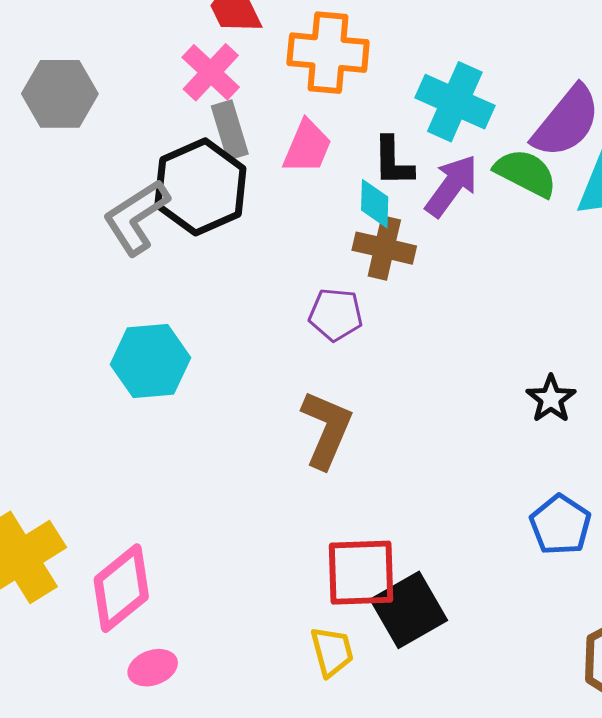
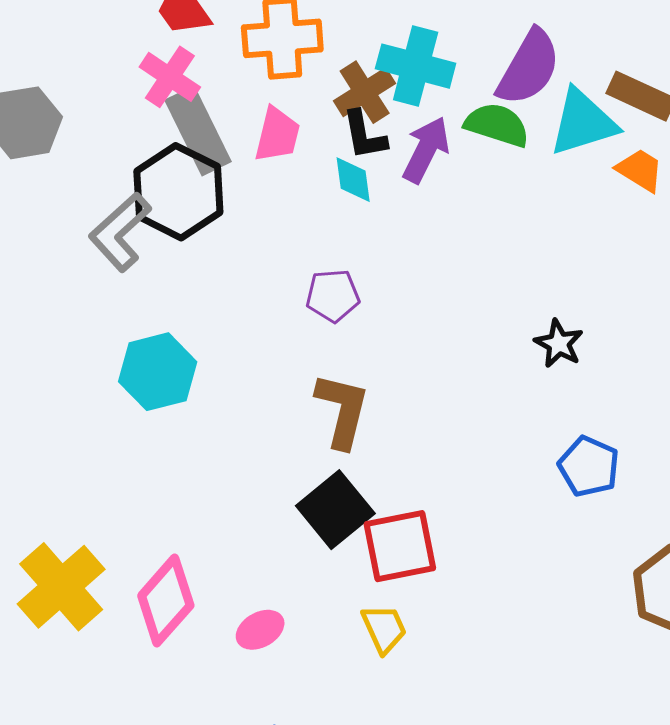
gray rectangle: (230, 130) -> (198, 131), size x1.5
brown cross: (384, 248) -> (365, 92), moved, turned -36
black square: (409, 610) -> (335, 510), moved
pink ellipse: (153, 668) -> (260, 630), moved

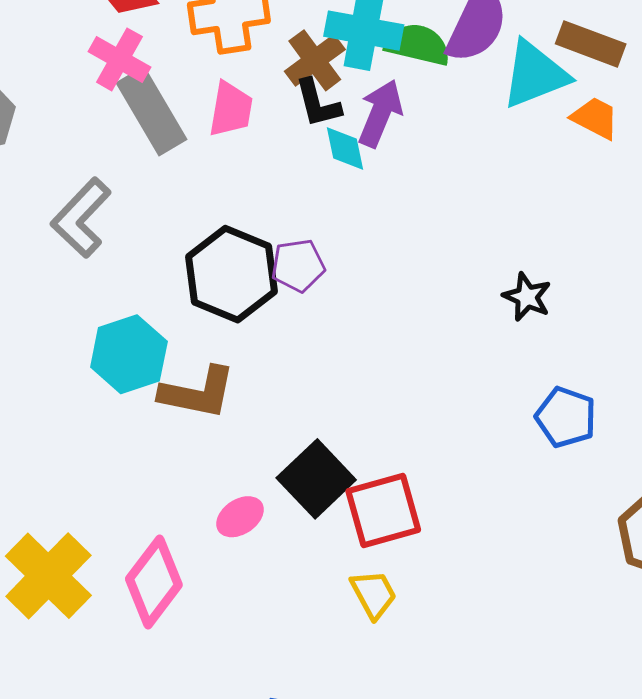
green semicircle: (497, 125) -> (418, 45), moved
cyan diamond: (353, 180) -> (345, 148), moved
black hexagon: (178, 192) -> (231, 274), moved
brown L-shape: (342, 410) -> (198, 393), moved, turned 92
pink ellipse: (260, 630) -> (240, 517), moved

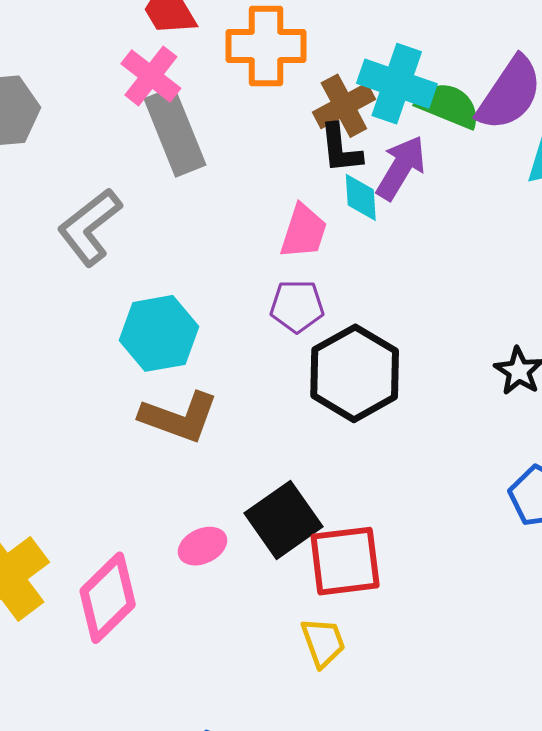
pink trapezoid: (231, 109) -> (304, 231), moved
black hexagon: (231, 274) -> (355, 373), moved
cyan hexagon: (129, 354) -> (159, 333), moved

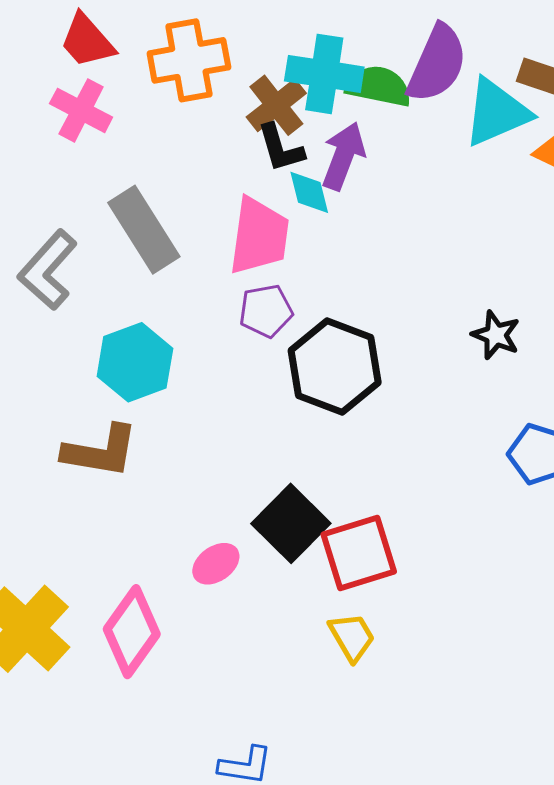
gray rectangle: (175, 132) -> (144, 230), moved
pink trapezoid: (304, 231) -> (259, 236), size x1.4
brown L-shape: (179, 417) -> (100, 451), moved

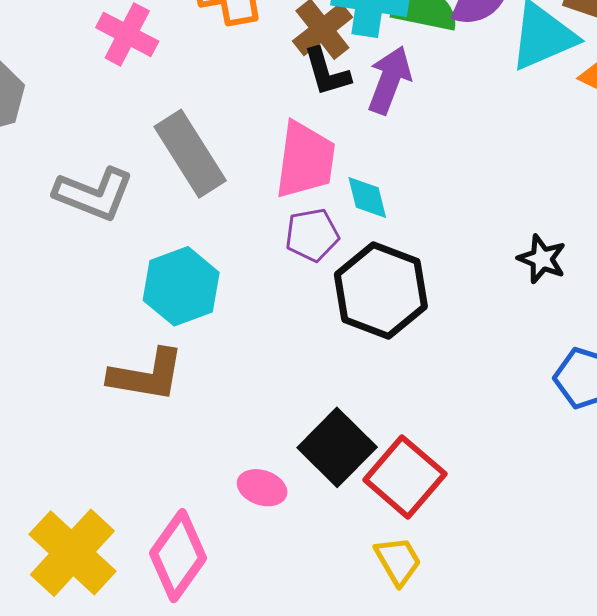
cyan diamond: (309, 192) -> (367, 197), moved
gray L-shape: (48, 270) -> (94, 194), turned -110
red square: (359, 553) -> (405, 477), turned -32
pink ellipse: (216, 564) -> (262, 488), turned 54

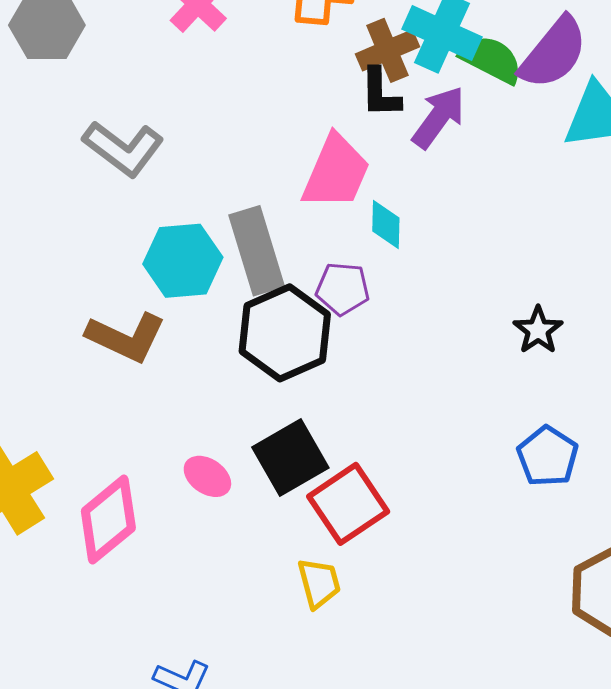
gray rectangle: (190, 154) -> (257, 251), moved
purple pentagon: (312, 235) -> (343, 289), moved
black hexagon: (381, 290) -> (285, 333), moved

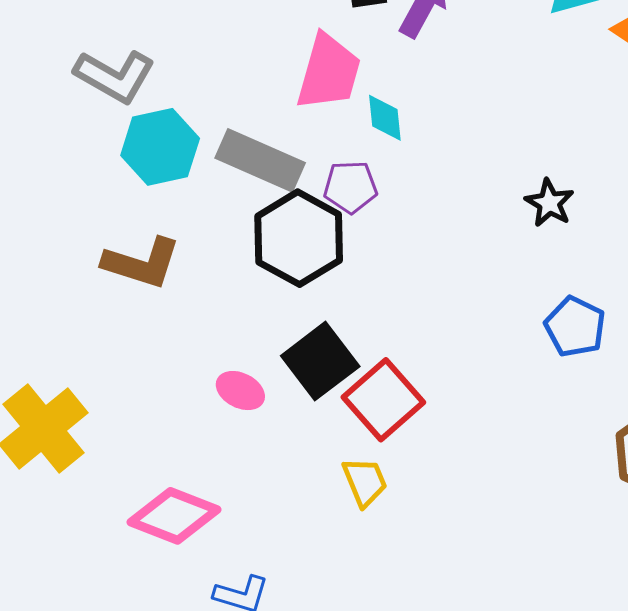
gray rectangle: (257, 251) -> (260, 160), turned -42
cyan hexagon: (183, 261) -> (160, 147), moved
pink diamond: (108, 519) -> (174, 516), moved, turned 68

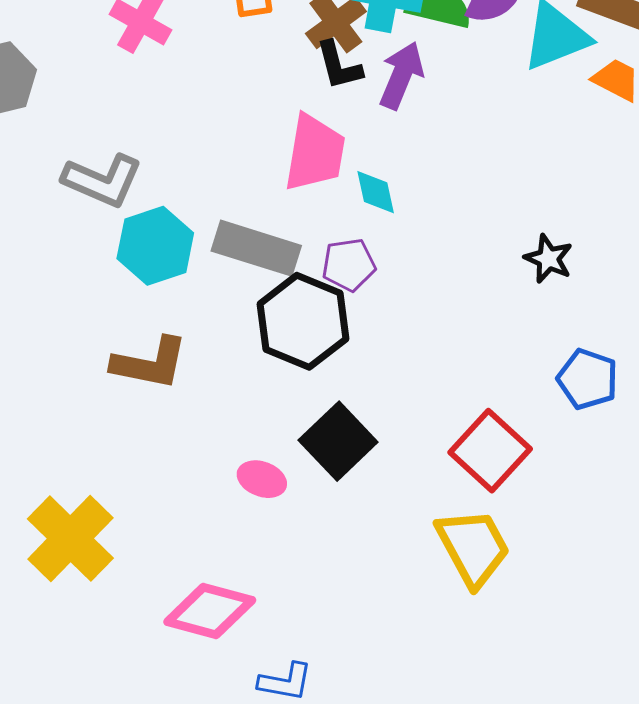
red square: (383, 400) -> (490, 451), moved
yellow trapezoid: (365, 482) -> (473, 547), moved, size x1.6

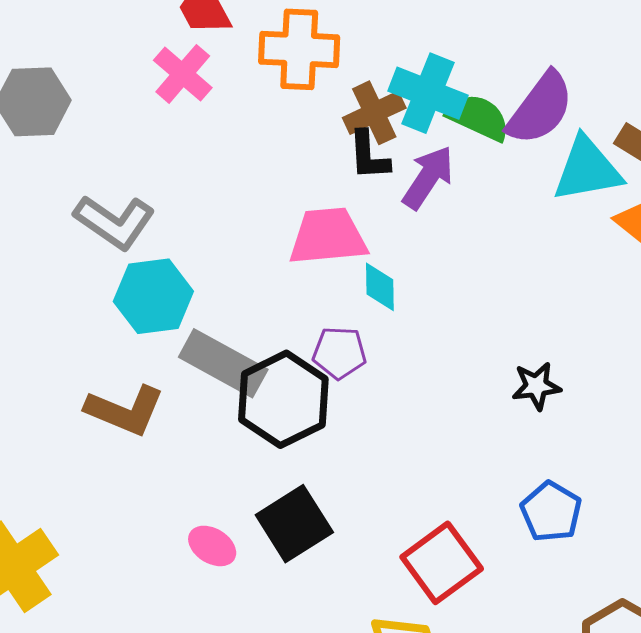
pink trapezoid: (315, 153) -> (328, 236), turned -116
gray rectangle: (256, 248) -> (223, 363), moved
black star: (548, 259) -> (536, 386), turned 30

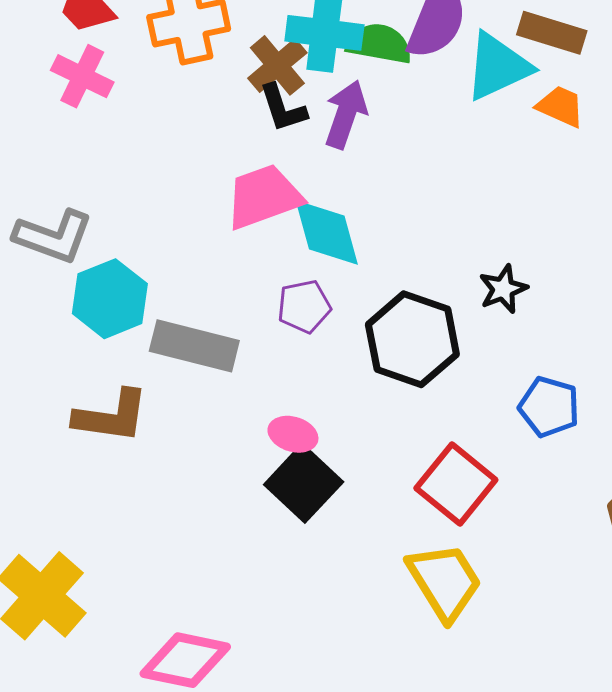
cyan diamond: (380, 287) -> (327, 232), size x1.6
black hexagon: (283, 399) -> (412, 339), moved
pink ellipse: (212, 546) -> (293, 434), moved

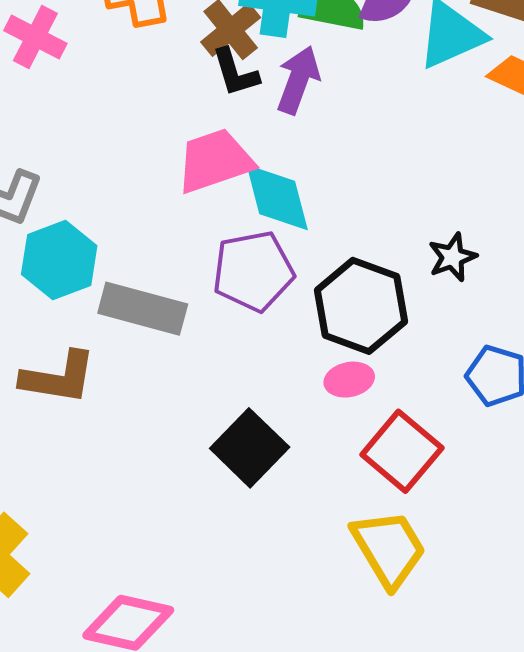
purple pentagon: (304, 306) -> (253, 271), size x1.5
pink ellipse: (293, 434) -> (349, 380), moved, turned -30

